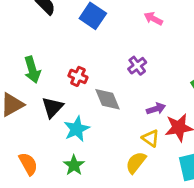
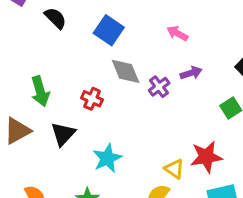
gray diamond: (108, 99) -> (126, 71), moved
purple arrow: (156, 109) -> (191, 73), moved
cyan star: (77, 129) -> (107, 158), moved

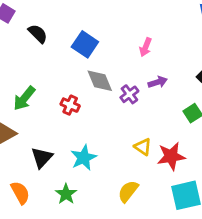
pink arrow: (177, 33) -> (146, 47), turned -96
green arrow: (40, 91) -> (24, 98), turned 55
black triangle: (63, 134) -> (42, 158), moved
yellow triangle: (174, 169) -> (143, 147), moved

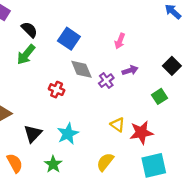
green arrow: (24, 98) -> (26, 55), moved

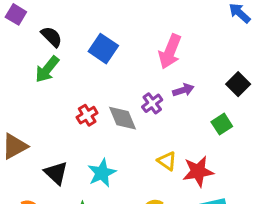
pink arrow: (120, 41) -> (170, 52), size x1.6
gray diamond: (81, 69) -> (123, 118), moved
red cross: (57, 90) -> (87, 115), turned 35
black triangle: (33, 134) -> (56, 173), turned -30

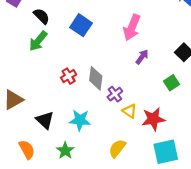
purple arrow: (183, 90) -> (142, 57), turned -35
purple cross: (152, 103) -> (115, 94), moved
gray diamond: (123, 118) -> (96, 78), turned 30
cyan star: (102, 173) -> (80, 120), turned 30

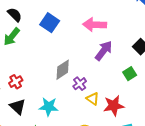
pink arrow: (132, 27) -> (95, 25), turned 70
purple arrow: (142, 57) -> (104, 51), size x1.5
red cross: (69, 76) -> (16, 82), moved
gray diamond: (96, 78) -> (63, 70), turned 50

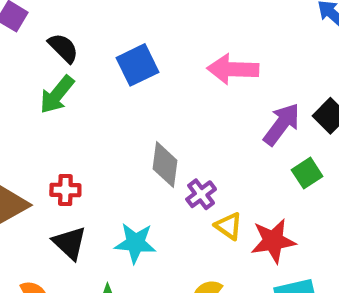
blue square: (50, 23) -> (137, 65), turned 30
purple arrow: (104, 51) -> (282, 124), moved
gray diamond: (63, 70) -> (165, 165), turned -50
red cross: (16, 82) -> (65, 190), turned 32

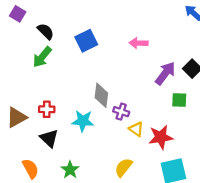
pink arrow: (233, 69) -> (139, 43), size x0.7
green square: (307, 173) -> (179, 100), turned 35
purple cross: (201, 194) -> (121, 112), turned -35
cyan star: (135, 243) -> (83, 121), moved

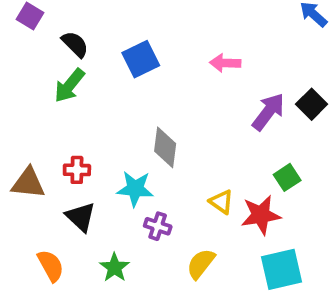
green square: (179, 100) -> (287, 177), moved, turned -35
purple cross: (121, 112) -> (158, 226), moved
brown triangle: (17, 117) -> (28, 183), turned 35

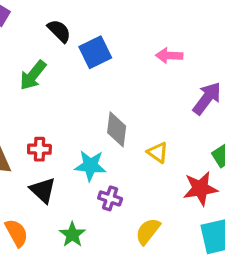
black semicircle: (75, 44) -> (59, 31), moved
yellow triangle: (221, 202) -> (158, 152), moved

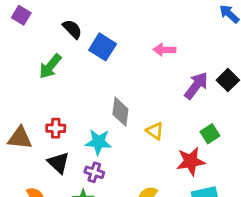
blue square: (95, 52) -> (103, 47), turned -32
purple cross: (110, 198) -> (94, 172), moved

